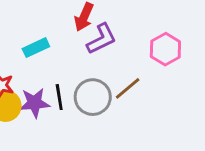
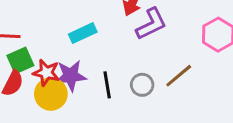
gray circle: (93, 97) -> (142, 85), size x0.6
purple star: (34, 103) -> (71, 76), moved

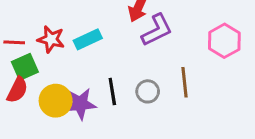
red star: (46, 73) -> (51, 39), moved
purple star: (71, 76) -> (80, 104), moved
brown line: (179, 76) -> (184, 82), turned -56

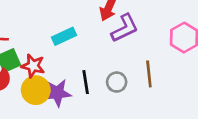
red star: (51, 39) -> (33, 66), moved

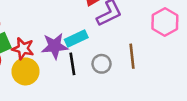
cyan rectangle: (64, 36) -> (76, 38), moved
purple star: (57, 93) -> (55, 46), moved

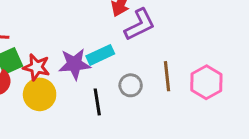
pink hexagon: (165, 22) -> (206, 82), moved
black line: (72, 64) -> (97, 102), moved

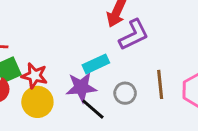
purple star: (74, 64) -> (81, 87), moved
black line: (97, 102) -> (93, 109), turned -40

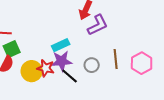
cyan rectangle: (96, 64) -> (61, 45), moved
red star: (35, 76) -> (46, 68), moved

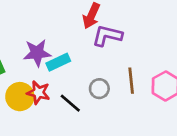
purple L-shape: (98, 25) -> (107, 36), turned -140
purple star: (62, 61) -> (37, 53), moved

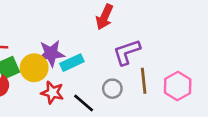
purple L-shape: (107, 36) -> (127, 52), moved, turned -32
yellow circle: (20, 97) -> (34, 68), moved

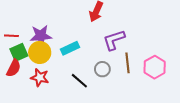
purple star: (51, 53) -> (41, 36), moved
red star: (52, 93) -> (40, 78), moved

